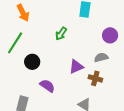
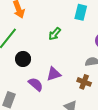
purple triangle: (76, 67) -> (54, 74), moved

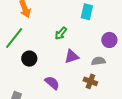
purple triangle: (54, 74) -> (72, 57), moved
purple semicircle: (36, 84) -> (52, 83), moved

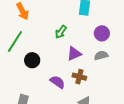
purple circle: (109, 40) -> (102, 33), moved
brown cross: (90, 81) -> (79, 77), moved

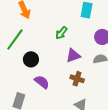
purple semicircle: (57, 82) -> (42, 82), moved

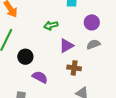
green arrow: (61, 33) -> (51, 25), turned 48

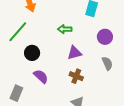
gray semicircle: (93, 44) -> (107, 63), moved, turned 72

